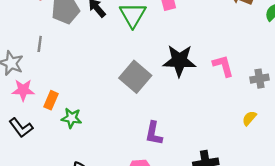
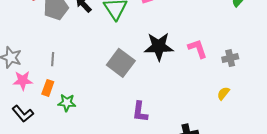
gray line: (40, 44) -> (53, 59), moved

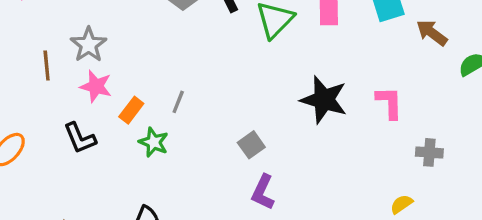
pink L-shape: (198, 49) -> (389, 103), moved
gray line: (53, 59) -> (178, 102), moved
gray square: (121, 63) -> (251, 145), moved, size x0.6

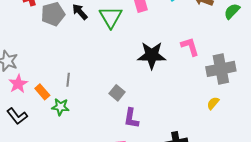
pink star: (96, 86) -> (18, 84), turned -30
orange rectangle: (131, 110) -> (42, 92), turned -63
gray cross: (429, 152) -> (221, 69), size x1.8

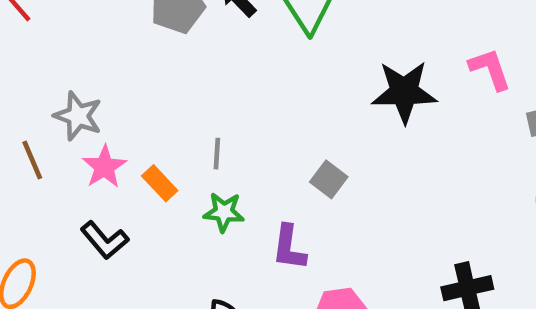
green star: (60, 107) -> (224, 212), moved
purple L-shape: (131, 118) -> (289, 248), moved

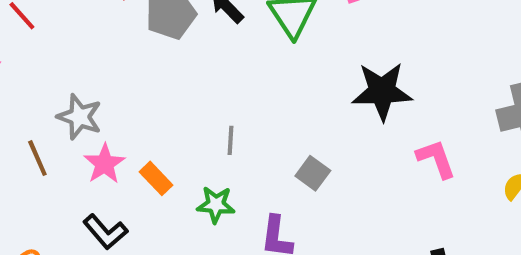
pink L-shape: (490, 69) -> (436, 159), moved
gray line: (217, 154) -> (231, 140), moved

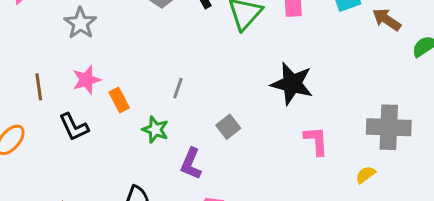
gray star: (79, 117) -> (80, 23), moved
brown line: (37, 158) -> (39, 87), moved

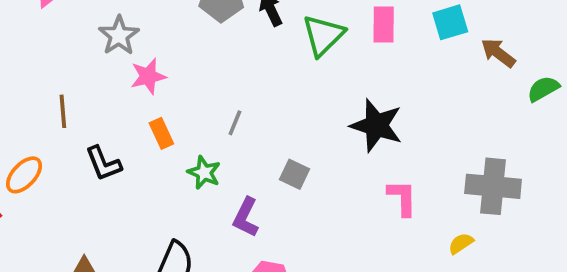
pink star: (86, 80) -> (148, 76), moved
gray square: (228, 127) -> (295, 174), turned -30

